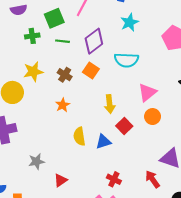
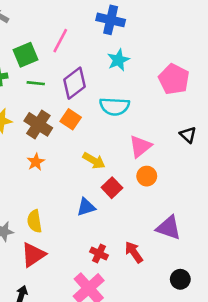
brown cross: (65, 75) -> (38, 124), size x1.5
yellow arrow: (110, 104) -> (94, 161), turned -54
yellow semicircle: (79, 136) -> (34, 221), moved
red arrow: (153, 179) -> (134, 252), moved
red triangle: (60, 180) -> (33, 255), size x1.5

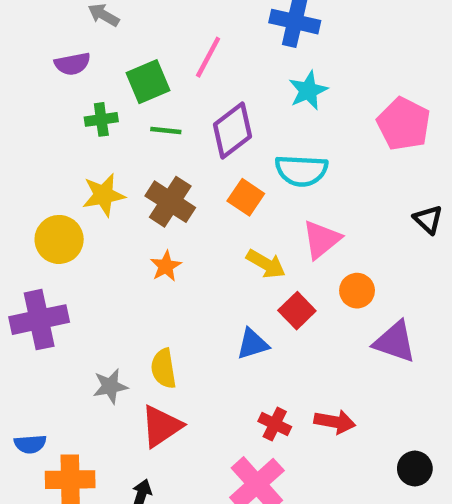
orange square: (71, 119) -> (246, 197), moved
pink triangle: (140, 146) -> (321, 239), moved
purple triangle: (169, 228) -> (395, 342), moved
red arrow: (134, 252) -> (335, 422), turned 135

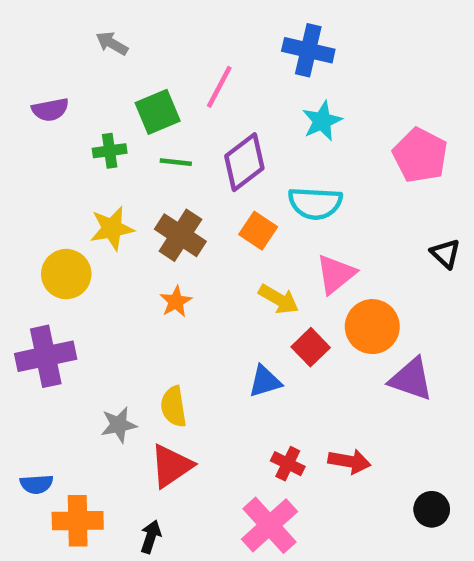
purple semicircle: (72, 64) -> (50, 110), moved
orange circle: (357, 291) -> (372, 327), size x1.5

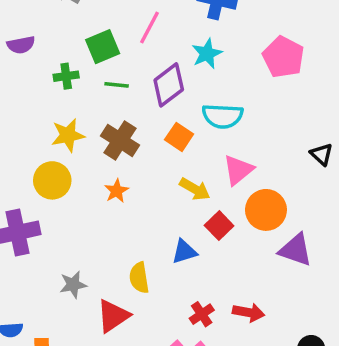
cyan star: (322, 121) -> (207, 54), moved
pink pentagon: (420, 155) -> (283, 57), moved
yellow circle: (66, 274) -> (52, 180), moved
yellow semicircle: (174, 407) -> (139, 278), moved
red cross: (288, 464) -> (202, 314), turned 30

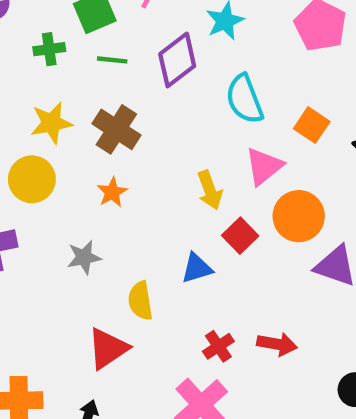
cyan semicircle: (223, 116) -> (244, 99), turned 66
orange square: (179, 137) -> (312, 125), moved
yellow arrow: (195, 189) -> (210, 190), turned 40
gray star: (73, 285) -> (84, 257), moved

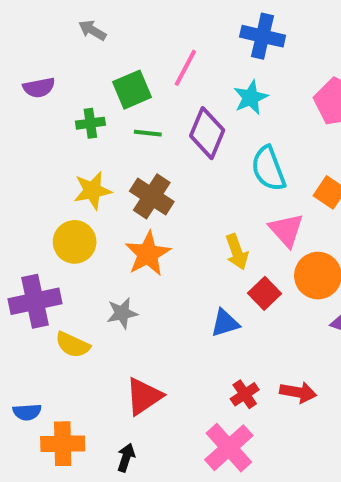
purple diamond: (177, 60) -> (207, 133), turned -30
pink triangle: (264, 166) -> (286, 230), turned -33
orange star: (112, 192) -> (148, 254), size x1.6
yellow semicircle: (140, 301) -> (73, 345), moved, turned -56

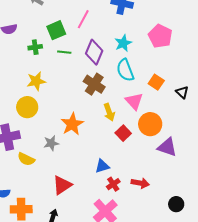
cyan star: (251, 97) -> (123, 43), moved
brown cross: (152, 196) -> (94, 84), moved
orange star: (148, 254) -> (72, 124), moved
blue triangle: (225, 323) -> (102, 166), moved

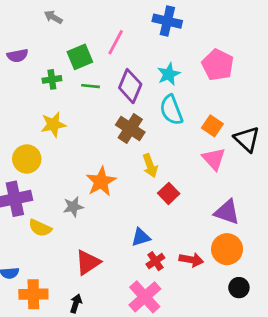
black triangle: (182, 92) -> (247, 139), size x1.5
pink triangle: (134, 101) -> (214, 159), moved
yellow circle: (27, 107) -> (27, 159), moved
orange circle: (150, 124) -> (227, 249), moved

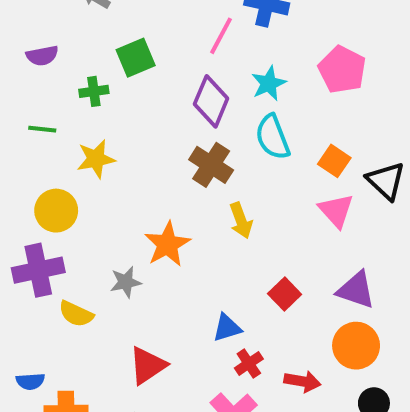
pink line: (116, 42) -> (221, 36), moved
green line: (90, 86) -> (42, 129), moved
red square: (169, 193) -> (285, 294), moved
red arrow: (191, 260) -> (302, 381), moved

